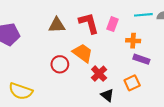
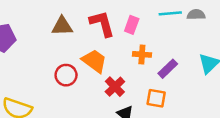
orange cross: (133, 41) -> (142, 54), moved
purple rectangle: (141, 59) -> (168, 69), turned -63
orange square: (132, 83) -> (156, 98), turned 35

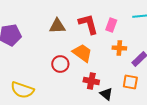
red cross: (115, 87) -> (91, 81), moved, turned -35

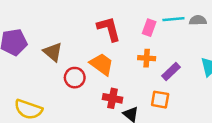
pink rectangle: (111, 25) -> (149, 28), moved
brown triangle: (57, 26) -> (53, 52), moved, turned 42

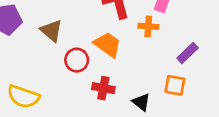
orange cross: (147, 58) -> (148, 26), moved
red cross: (112, 98) -> (103, 88), moved

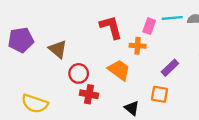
orange trapezoid: (108, 45) -> (119, 70), moved
red cross: (103, 88) -> (89, 94), moved

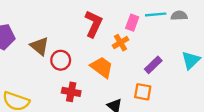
red L-shape: (111, 27) -> (93, 24), turned 40
orange cross: (138, 46) -> (120, 43), turned -35
red circle: (79, 73) -> (61, 60), moved

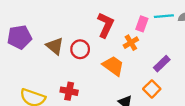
red circle: (61, 60) -> (80, 49), moved
red cross: (71, 92) -> (69, 91), moved
orange square: (143, 92) -> (152, 89), turned 35

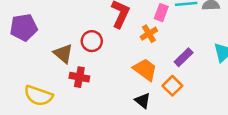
brown triangle: (55, 46) -> (63, 54), moved
orange trapezoid: (113, 66) -> (145, 70), moved
red cross: (69, 91) -> (79, 77), moved

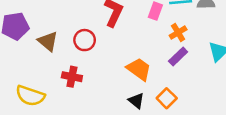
orange cross: (149, 34) -> (178, 32), moved
brown triangle: (63, 54) -> (48, 41), moved
orange square: (172, 86) -> (167, 98), moved

